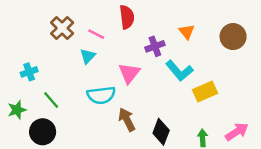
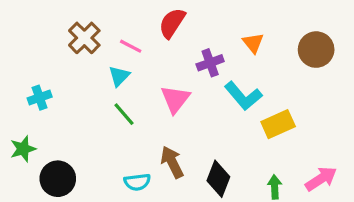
red semicircle: (127, 17) -> (172, 23), turned -140
cyan semicircle: (101, 95) -> (137, 182), moved, size x0.7
green line: (51, 100) -> (124, 114), moved

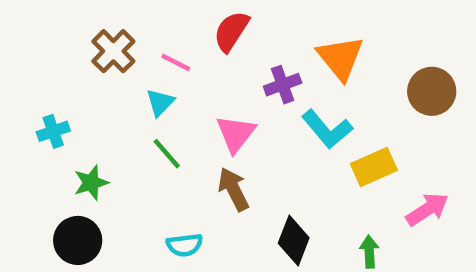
orange triangle: (253, 43) -> (340, 58), size x1.6
brown circle: (316, 50) -> (432, 91), moved
green star: (23, 149) -> (91, 183), moved
brown arrow: (172, 162) -> (234, 189), moved
pink arrow: (321, 179) -> (427, 209), moved

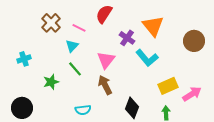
purple cross: (283, 85) -> (127, 38), turned -35
yellow rectangle: (374, 167) -> (168, 86), moved
green star: (91, 183) -> (51, 82), moved
black circle: (78, 240) -> (22, 108), moved

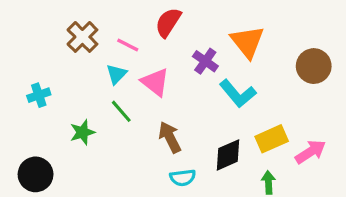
pink triangle: (106, 60) -> (155, 82), moved, turned -30
black diamond: (132, 108) -> (228, 155), moved, turned 45
cyan semicircle: (83, 110) -> (183, 178), moved

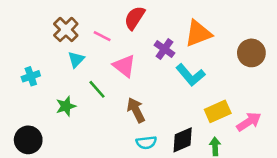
orange triangle: (247, 42) -> (198, 33), turned 48
cyan triangle: (116, 74) -> (76, 59), moved
black diamond: (228, 155) -> (183, 140), moved

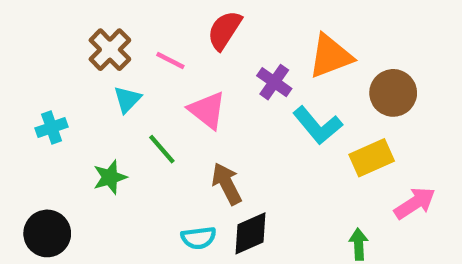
brown circle: (251, 53) -> (393, 93), moved
yellow rectangle: (218, 111) -> (372, 158), moved
black diamond: (183, 140) -> (250, 233), moved
cyan semicircle: (146, 142) -> (199, 238), moved

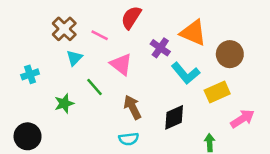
orange triangle: (330, 56) -> (193, 33), turned 44
black diamond: (250, 233) -> (174, 117), moved
cyan semicircle: (199, 238) -> (129, 139), moved

